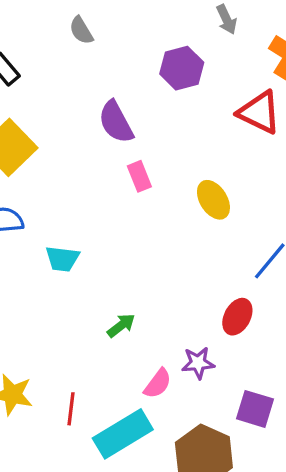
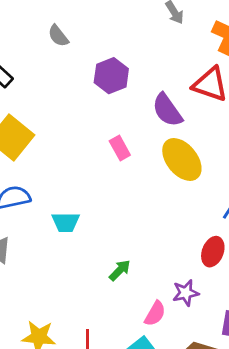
purple hexagon: (182, 68) -> (111, 76), moved
purple semicircle: (116, 122) -> (167, 110), moved
yellow ellipse: (213, 200) -> (182, 160), size x1.4

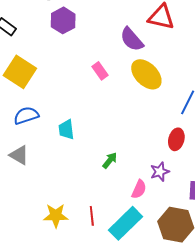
purple hexagon: (111, 76) -> (63, 20), moved
cyan trapezoid: (66, 222) -> (66, 130), turned 90

